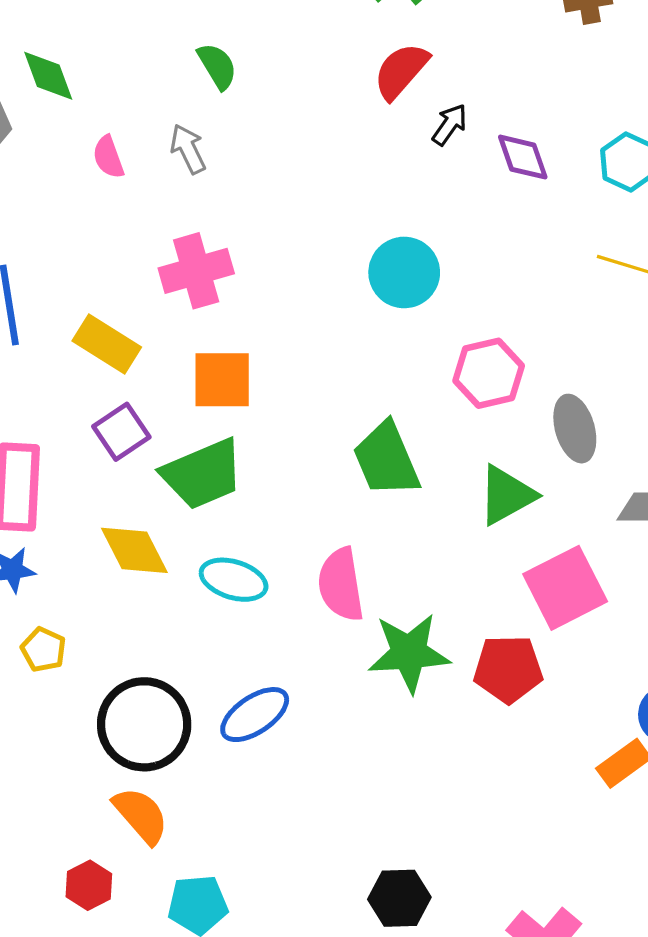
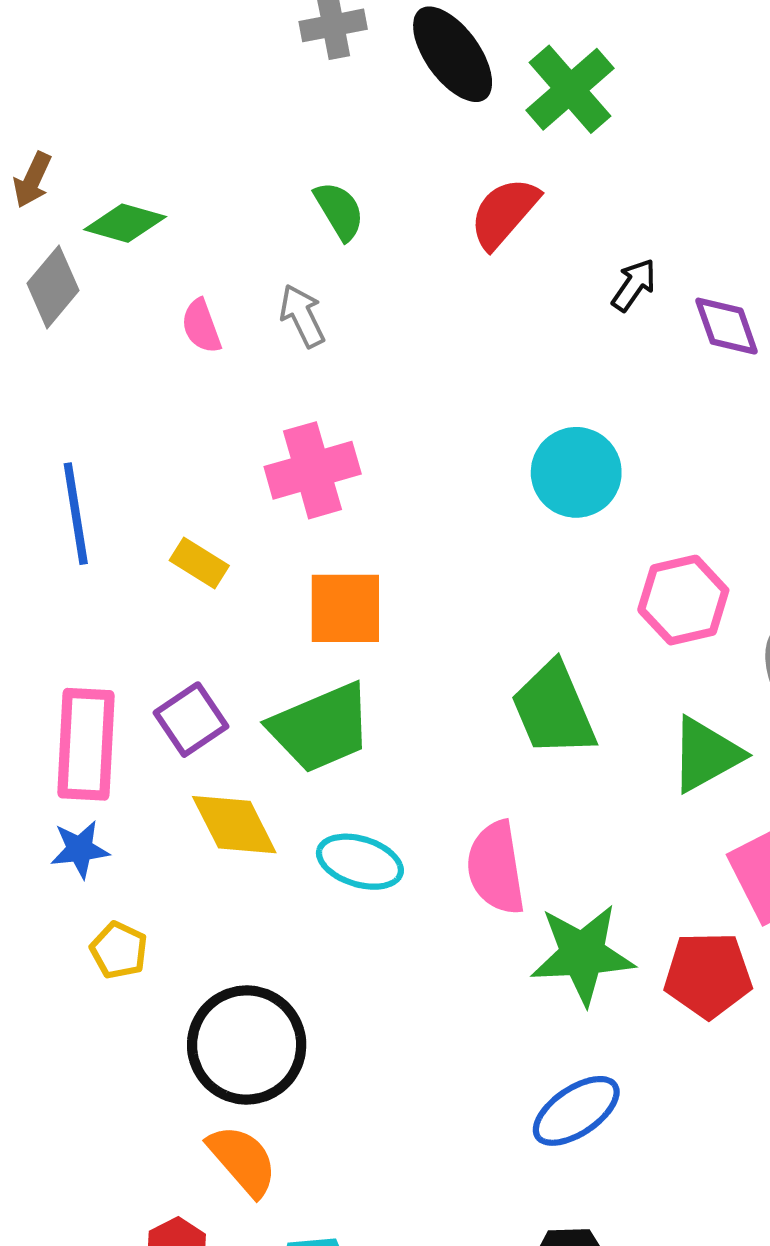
red semicircle: (401, 71) -> (504, 213), moved
green diamond: (48, 76) -> (125, 223), turned -54
yellow rectangle: (107, 344) -> (199, 563), size x0.7
purple square: (121, 432) -> (191, 720), moved
blue ellipse: (255, 715) -> (576, 1111), moved

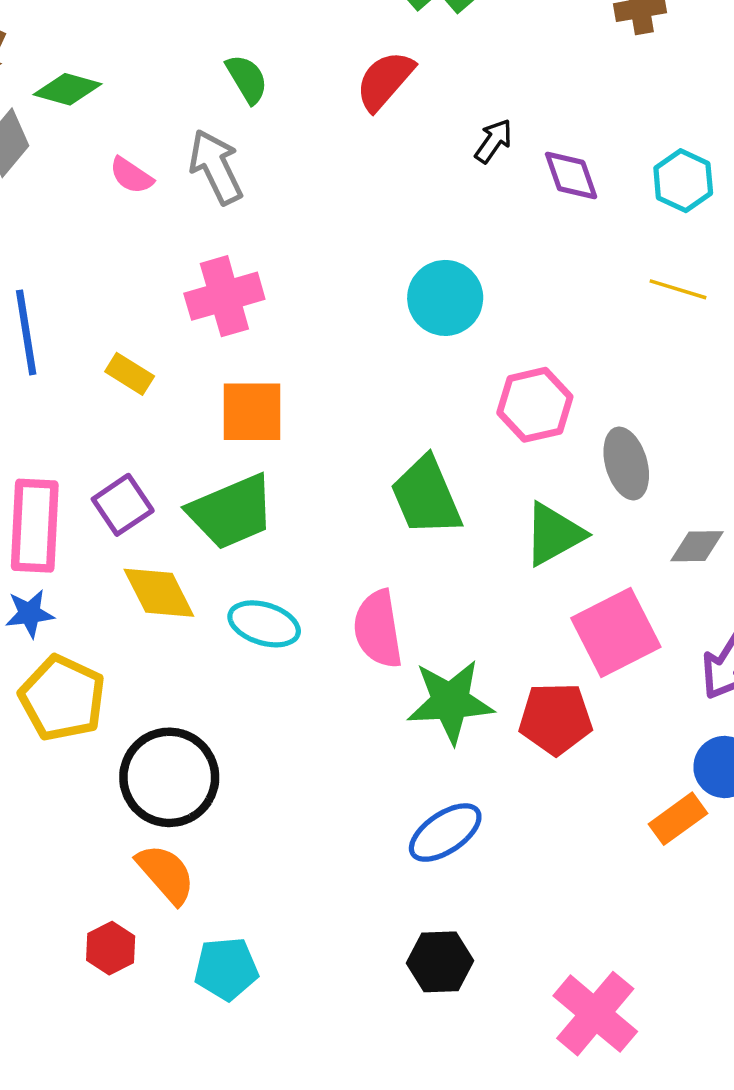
gray arrow: (302, 316) -> (216, 167), size x1.4
pink semicircle: (201, 326) -> (131, 175), turned -36
yellow pentagon: (119, 950) -> (62, 698), size x1.8

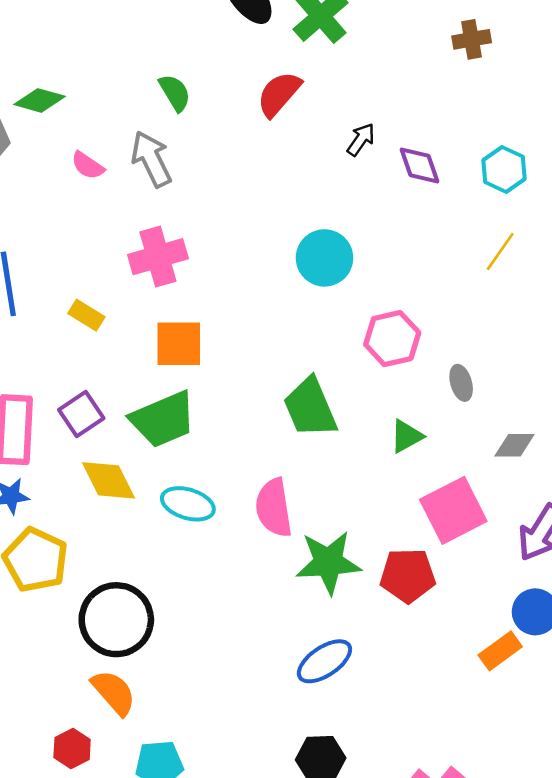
yellow line: (678, 289) -> (500, 251), turned -72
gray ellipse: (626, 463) -> (461, 383), size x0.7
green triangle: (554, 534) -> (406, 436), size x0.7

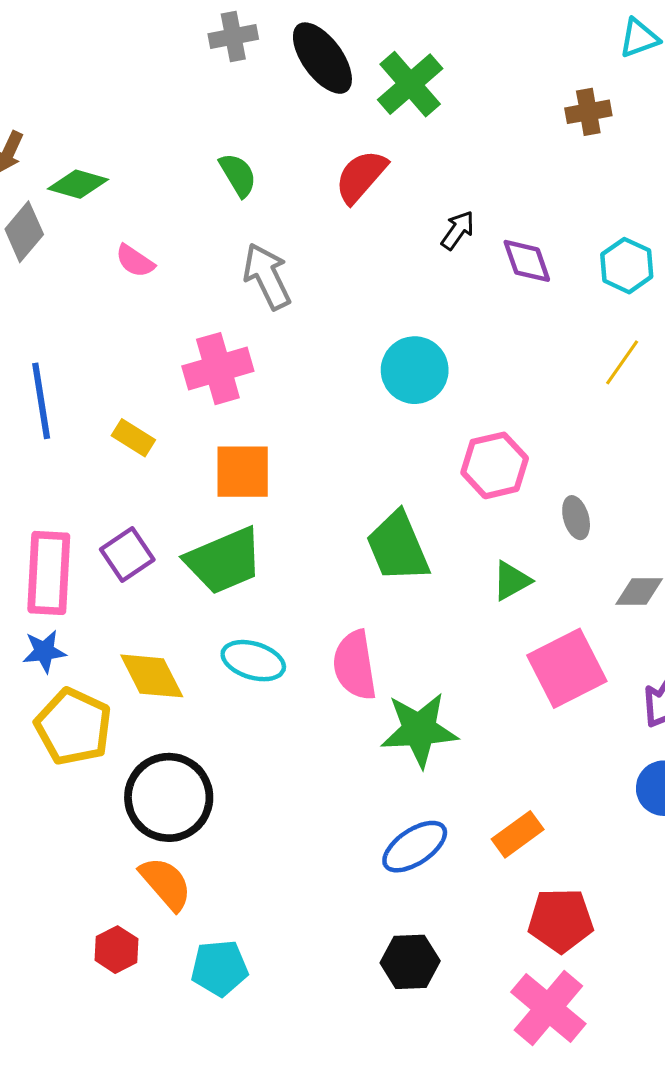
gray arrow: (151, 159) -> (267, 276), moved
yellow diamond: (108, 480) -> (152, 676), moved
red pentagon: (408, 575) -> (561, 920), moved
orange rectangle: (500, 651) -> (518, 834), moved

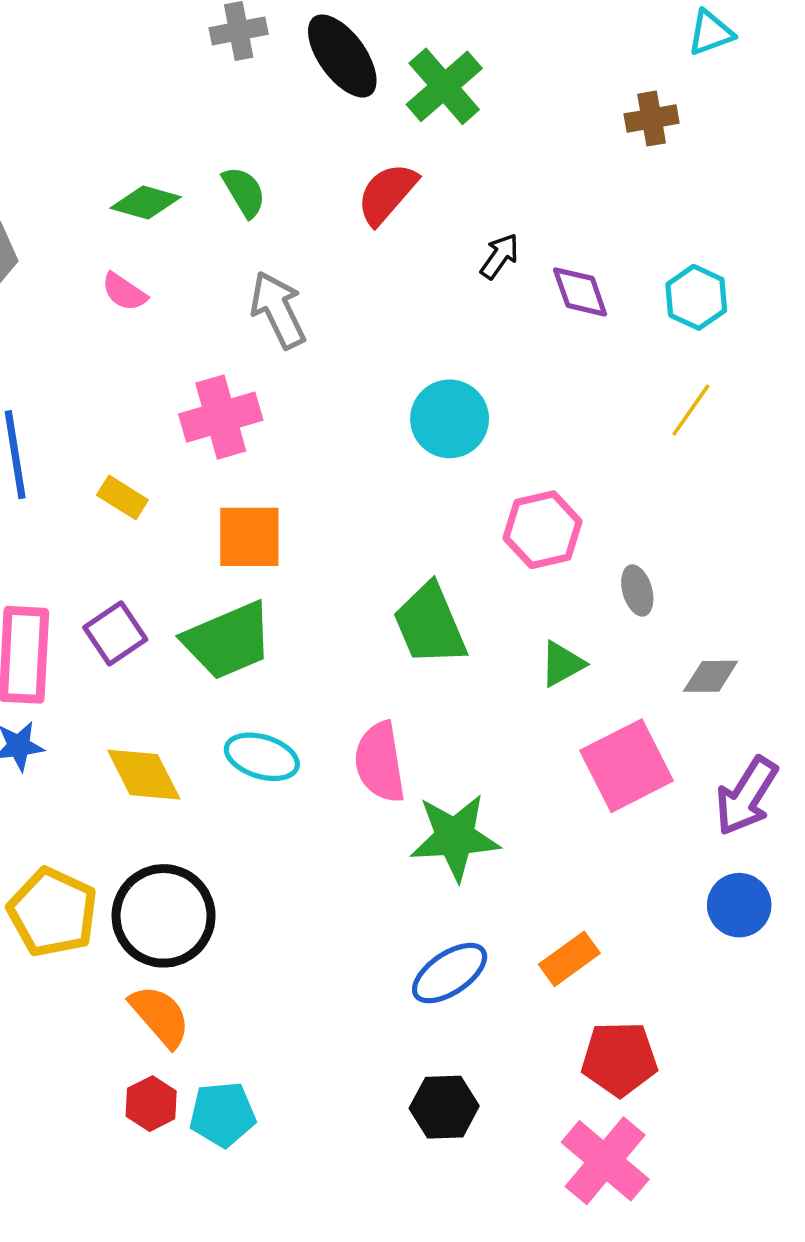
green diamond: (78, 184) -> (146, 203), moved
yellow pentagon: (73, 727) -> (53, 912), moved
red hexagon: (116, 950) -> (151, 1104), moved

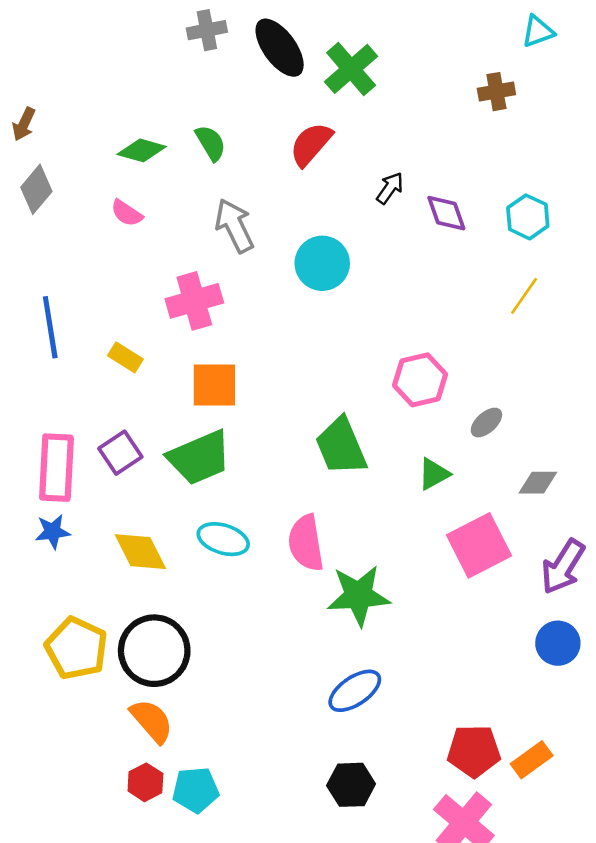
cyan circle: (450, 419) -> (322, 263), moved
gray ellipse: (637, 591) -> (486, 423), turned 64
orange rectangle: (569, 959) -> (532, 760), moved

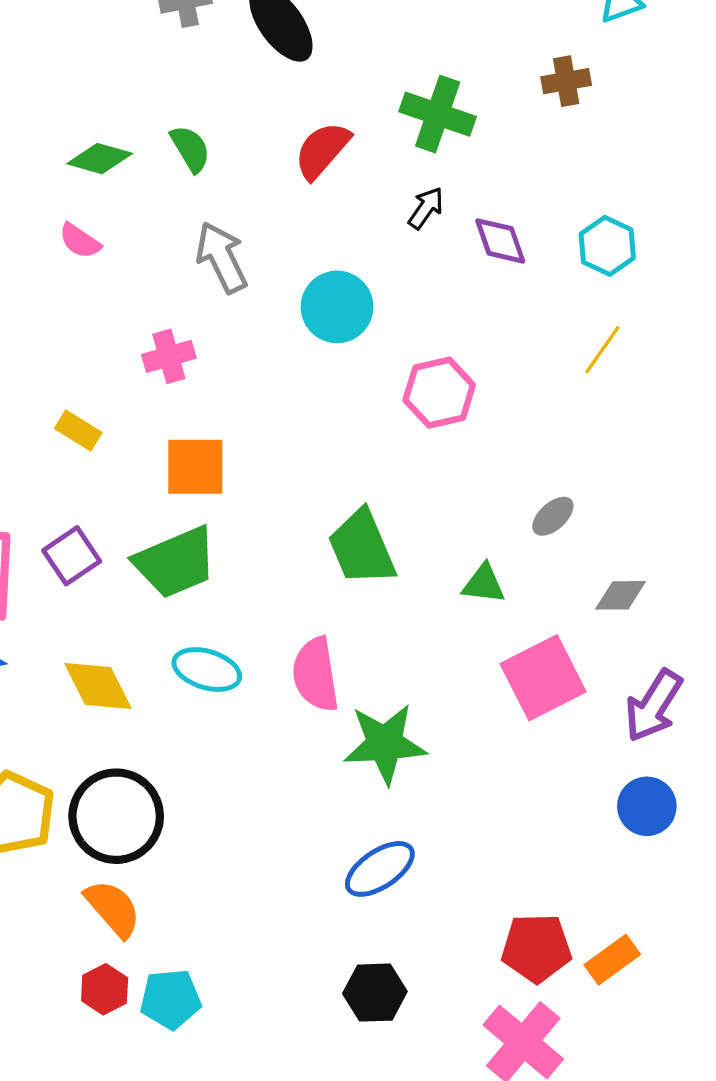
green cross: (351, 69) -> (438, 114), moved, turned -30
pink cross: (194, 301) -> (169, 356), size x0.7
pink hexagon: (420, 380) -> (439, 393), moved
green triangle: (434, 474) -> (484, 584), turned 36

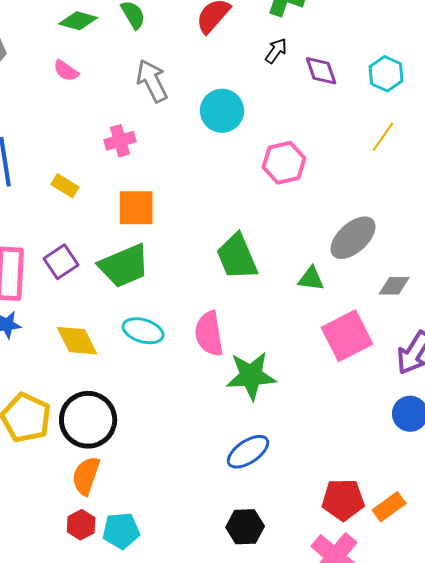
gray ellipse: (553, 516) -> (353, 238), size x1.8
orange semicircle: (113, 908) -> (86, 476), turned -120

